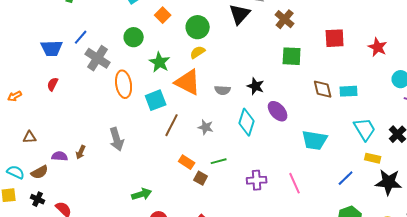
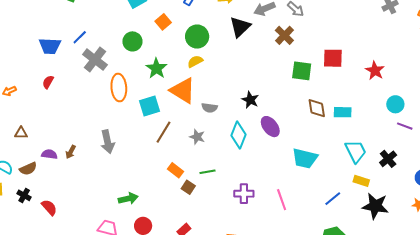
green square: (292, 56) -> (302, 71), moved
gray semicircle: (223, 90) -> (210, 108), moved

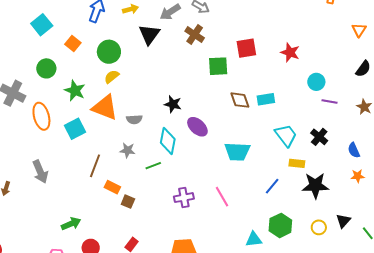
brown line: (163, 132) -> (95, 166), moved
green line: (208, 172) -> (153, 166), moved

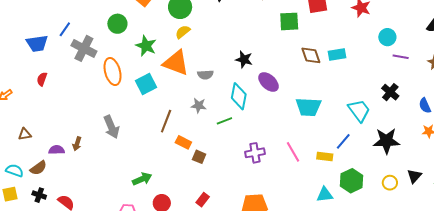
cyan trapezoid: (286, 135) -> (359, 111), moved
yellow rectangle: (297, 163) -> (325, 156), moved

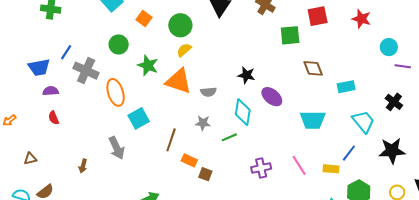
cyan rectangle: (337, 55) -> (346, 87), moved
red semicircle: (42, 79) -> (54, 118), moved, turned -40
cyan square: (146, 84) -> (139, 118), moved
purple semicircle: (57, 150) -> (51, 91), moved

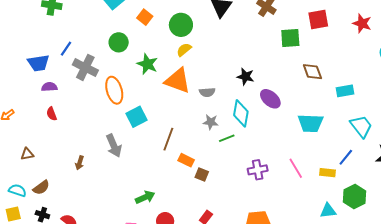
gray star: (203, 123) -> (211, 122), moved

